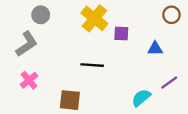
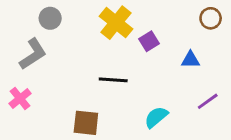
purple square: (121, 33) -> (149, 41), turned -35
pink cross: (29, 80) -> (20, 98), moved
cyan semicircle: (141, 98) -> (156, 117), moved

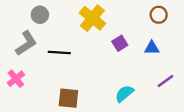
brown circle: (211, 18) -> (159, 15), moved
purple square: (149, 41) -> (120, 43), moved
black line: (113, 80) -> (59, 52), moved

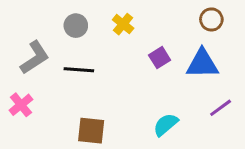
gray circle: (40, 15) -> (76, 26), moved
yellow cross: (92, 18) -> (123, 24), size x0.6
blue triangle: (152, 48) -> (202, 64), size x1.6

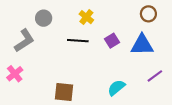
gray circle: (76, 26) -> (44, 18), moved
black line: (79, 70) -> (78, 41), moved

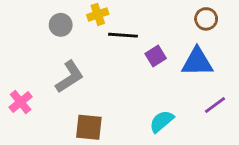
yellow cross: (86, 17) -> (98, 14), moved, turned 32
gray L-shape: (24, 41) -> (70, 77), moved
black line: (78, 41) -> (123, 35), moved

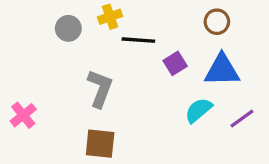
brown circle: (206, 19) -> (217, 22), moved
gray L-shape: (70, 77) -> (100, 88), moved, turned -36
cyan semicircle: (162, 121) -> (199, 110), moved

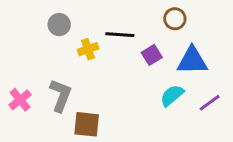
yellow cross: (110, 17) -> (88, 49), moved
brown circle: (217, 22) -> (175, 19), moved
gray L-shape: (100, 88) -> (61, 95), moved

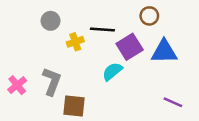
purple square: (152, 55) -> (130, 47), size x1.5
cyan semicircle: (172, 95) -> (112, 71), moved
purple line: (210, 103) -> (173, 102), moved, turned 60

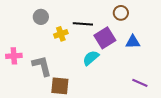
blue triangle: (164, 52) -> (133, 42), size x0.7
gray L-shape: (52, 81) -> (42, 66), turned -35
pink cross: (17, 85) -> (14, 56), moved, turned 35

